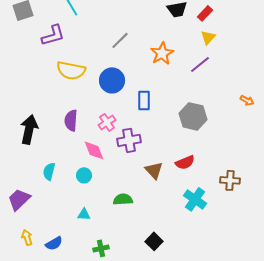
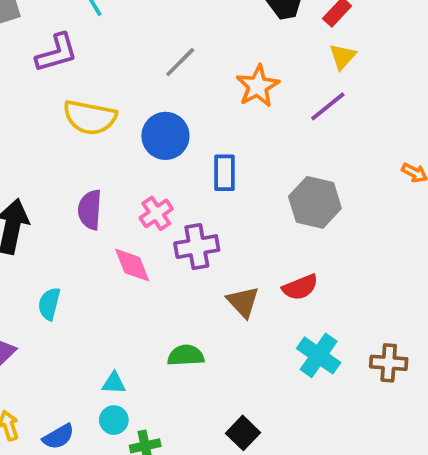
cyan circle: (84, 175) -> (114, 420), moved
brown cross: (230, 180) -> (389, 363), moved

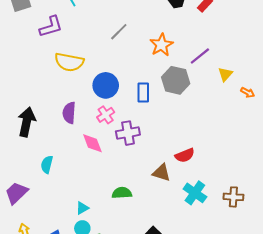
yellow triangle: (343, 57) -> (225, 74), moved
blue circle: (165, 136) -> (106, 85), moved
gray hexagon: (315, 202) -> (176, 80), moved
brown triangle: (243, 302) -> (161, 173), moved, turned -30
cyan triangle: (114, 383) -> (82, 208), turned -32

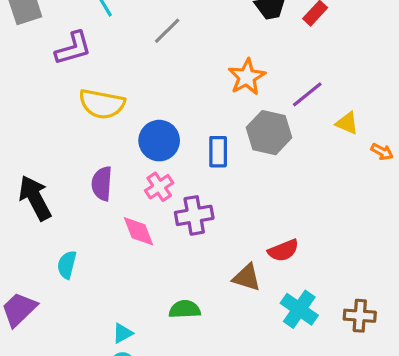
gray line: (119, 32) -> (167, 31), moved
yellow triangle: (225, 74) -> (347, 123), turned -49
black arrow: (27, 122) -> (35, 198), turned -40

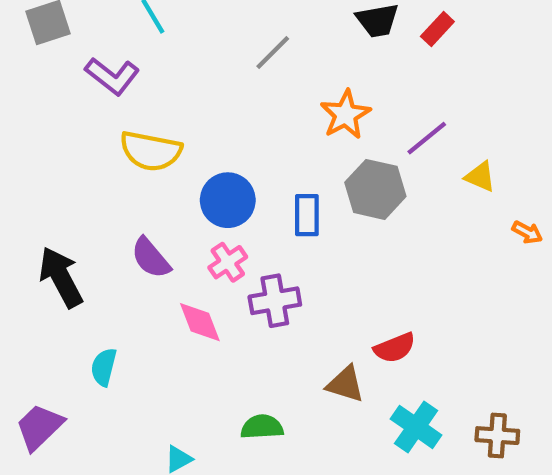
gray line: (167, 31) -> (273, 53), moved
purple L-shape: (73, 48) -> (112, 76), turned 54
orange arrow: (382, 152) -> (527, 232), moved
purple semicircle: (102, 184) -> (151, 258), turned -44

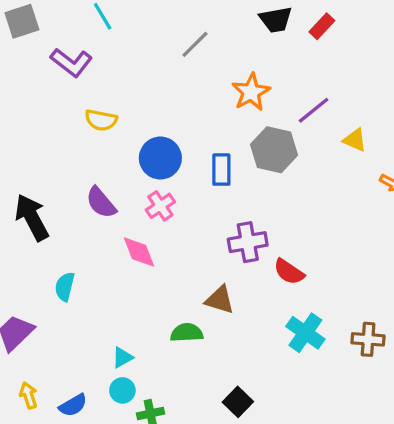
yellow semicircle: (151, 151) -> (101, 120), size x0.7
purple cross: (275, 301) -> (248, 242), moved
red semicircle: (395, 348) -> (289, 272), turned 56
brown triangle: (345, 384) -> (220, 300), moved

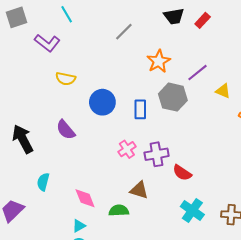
pink cross: (160, 206) -> (127, 149), moved
pink diamond: (139, 252) -> (85, 198), moved

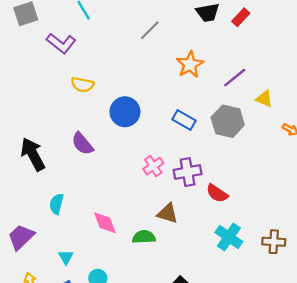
gray hexagon: (173, 97) -> (228, 121), moved
blue rectangle: (140, 109) -> (184, 120), moved, turned -60
cyan triangle: (79, 226) -> (66, 257), moved, turned -32

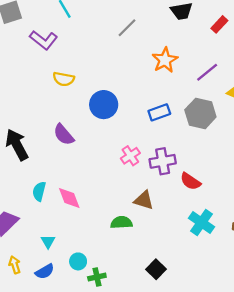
red rectangle: (241, 17) -> (219, 24), moved
blue rectangle: (184, 120) -> (159, 112), turned -50
pink diamond: (105, 223) -> (69, 198), moved

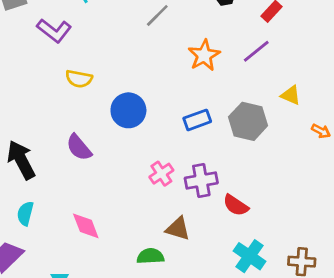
purple line: (207, 72) -> (256, 51), moved
cyan semicircle: (39, 191) -> (25, 214), moved

